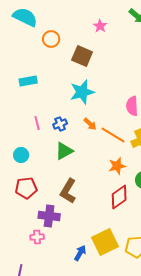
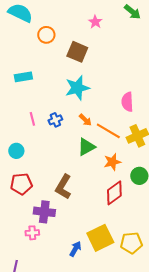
green triangle: (64, 151) -> (86, 147), moved

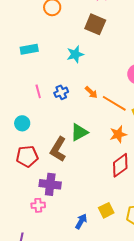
brown square: (77, 52) -> (95, 24), moved
cyan star: (77, 88) -> (75, 54), moved, size x0.7
green triangle: (86, 147) -> (79, 132), moved
brown L-shape: (63, 187) -> (58, 149), moved
yellow square: (100, 238) -> (106, 210), size x0.6

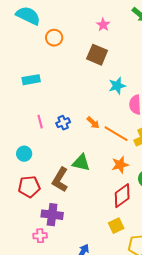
cyan star: (75, 54) -> (117, 86), moved
green triangle: (79, 132) -> (81, 163), turned 42
yellow square: (106, 210) -> (116, 226), moved

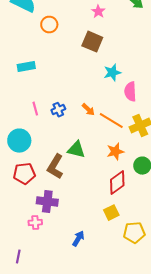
cyan circle: (24, 154) -> (19, 141), size x1.5

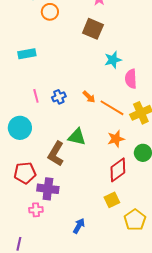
red pentagon: (24, 174) -> (25, 173), moved
yellow pentagon: (134, 233) -> (135, 220), turned -30

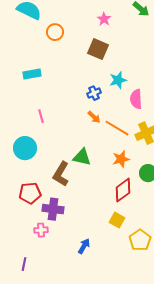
blue cross: (59, 97) -> (94, 93), moved
yellow square: (112, 200) -> (117, 220), turned -35

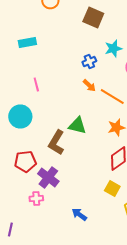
purple cross: (53, 209) -> (48, 178), turned 30
blue arrow: (84, 246) -> (79, 214), turned -84
purple line: (24, 264) -> (10, 230), moved

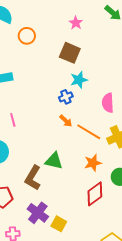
cyan star: (113, 48) -> (79, 80), moved
purple cross: (48, 178) -> (38, 213), moved
yellow square: (112, 188) -> (59, 224), moved

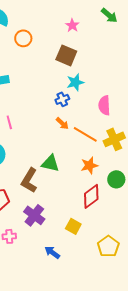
yellow square: (59, 224) -> (73, 226), moved

